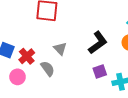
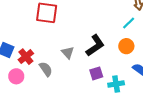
gray triangle: (60, 49) -> (68, 52), moved

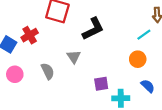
black L-shape: (95, 45) -> (93, 29), moved
red cross: (26, 57) -> (30, 35), moved

